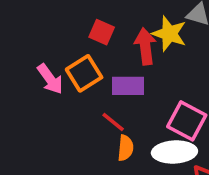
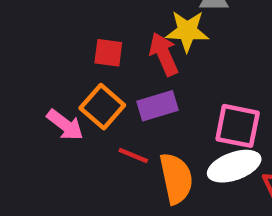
red line: (113, 122) -> (133, 155), moved
orange semicircle: (126, 148) -> (176, 178), size x1.6

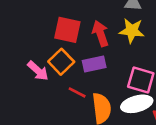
yellow star: (187, 31) -> (132, 31), moved
red square: (108, 53) -> (67, 30), size x1.5

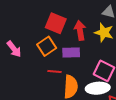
pink arrow: (38, 71) -> (14, 49), moved
red line: (77, 92) -> (55, 71), turned -32

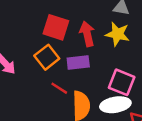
red line: (55, 71) -> (59, 88), turned 32

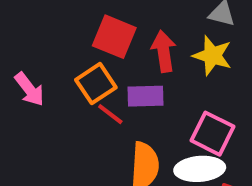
red line: (59, 88) -> (110, 114), moved

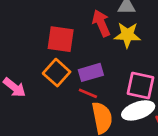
red arrow: (164, 51) -> (101, 23), moved
red line: (110, 114) -> (88, 93), moved

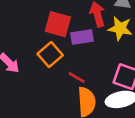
purple rectangle: (91, 72) -> (82, 37), moved

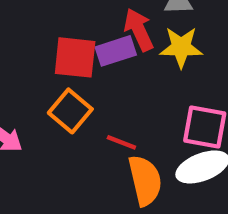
purple rectangle: (82, 37) -> (116, 51), moved

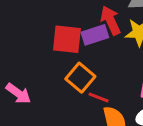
orange square: (70, 111) -> (80, 78), moved

